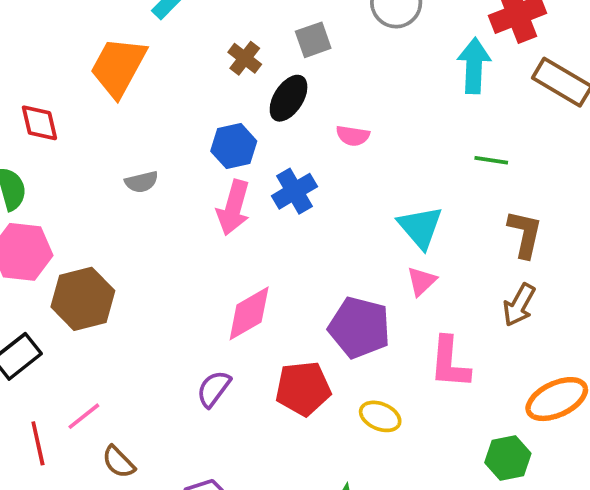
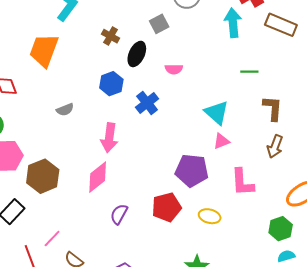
gray square: (313, 40) -> (159, 24), moved
pink arrow: (233, 208) -> (109, 138), moved
pink triangle: (422, 281) -> (221, 141), turned 30
pink diamond: (249, 313) -> (98, 177), moved

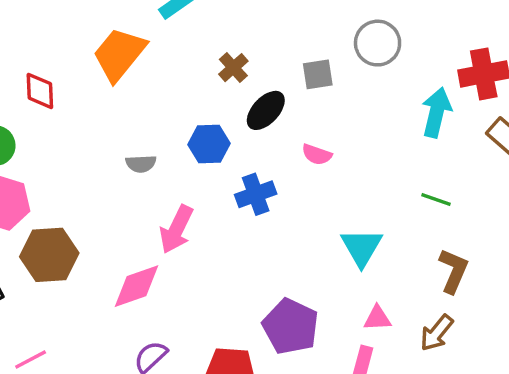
gray semicircle: (65, 110) -> (141, 164), moved
pink triangle: (221, 141) -> (377, 318), moved

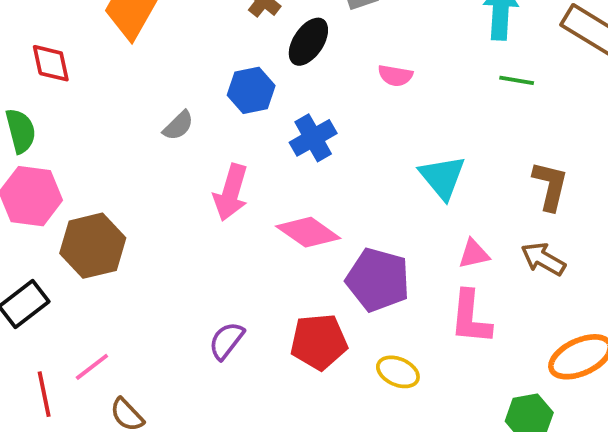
pink semicircle: (317, 155) -> (395, 76), moved
gray semicircle: (141, 164) -> (178, 126), turned -32
green line: (436, 200) -> (517, 80), moved
pink diamond: (136, 286) -> (308, 232), moved, turned 64
brown arrow: (437, 333) -> (543, 259), turned 90

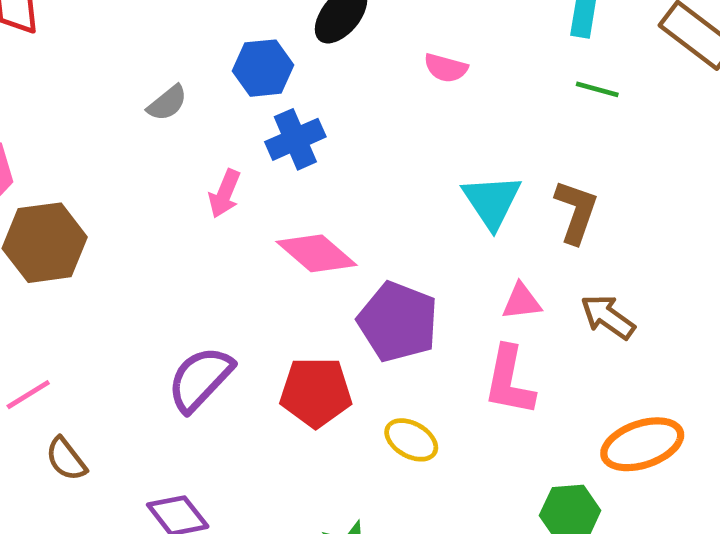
blue cross: (313, 138) -> (295, 139), moved
brown L-shape: (550, 186) -> (576, 212), moved
pink arrow: (231, 192) -> (225, 194), size x0.7
purple semicircle: (226, 341) -> (200, 379), size x1.4

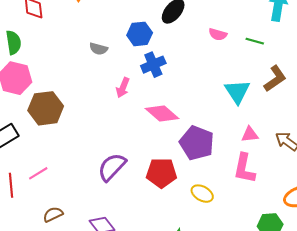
green line: (597, 89) -> (255, 41), moved
gray semicircle: (167, 103) -> (98, 49), turned 54
brown L-shape: (576, 212) -> (275, 79), moved, turned 36
brown semicircle: (66, 459) -> (53, 214), moved, turned 102

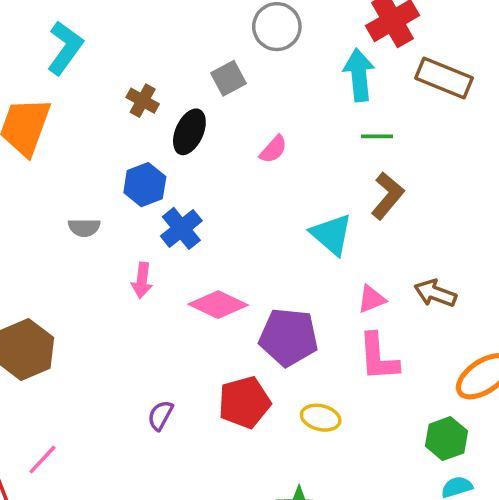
pink semicircle: (218, 34) -> (273, 149), turned -48
green line: (255, 41) -> (377, 136), moved
purple semicircle: (112, 167) -> (160, 415), size x0.6

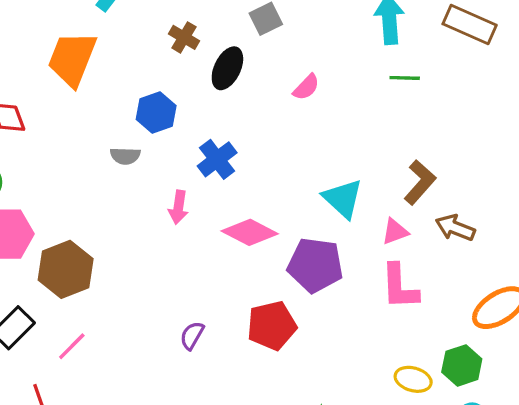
blue hexagon: (145, 185) -> (156, 112), moved
brown L-shape: (387, 196) -> (420, 182), moved
cyan triangle: (331, 234) -> (343, 199), moved
yellow ellipse: (321, 418) -> (413, 379), moved
pink line: (42, 460) -> (72, 346), moved

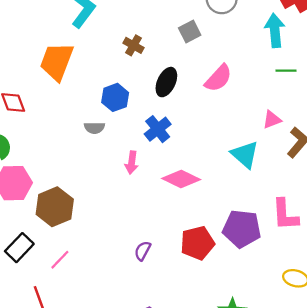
black ellipse: (227, 68) -> (166, 82), moved
pink semicircle: (306, 87) -> (218, 78), size x1.5
pink triangle: (395, 232) -> (272, 120), moved
purple pentagon: (315, 265) -> (242, 229), moved

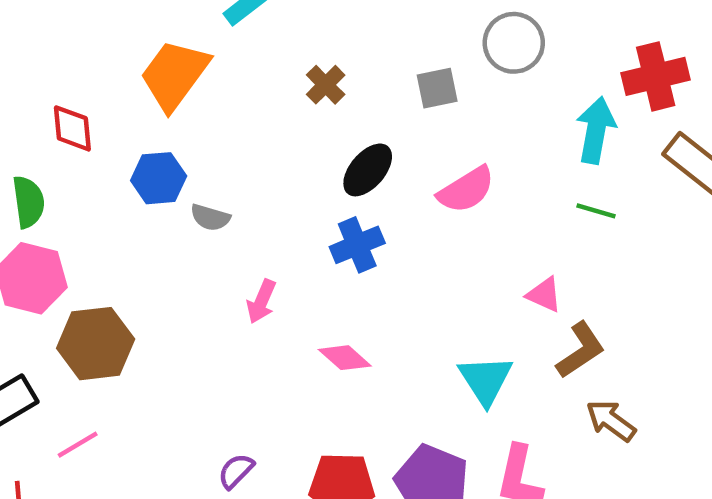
blue hexagon: (115, 97) -> (159, 178), moved
pink triangle: (272, 120) -> (544, 295), turned 30
blue cross: (158, 129) -> (357, 245), moved
cyan triangle: (245, 155) -> (485, 380), moved
pink diamond: (181, 179) -> (345, 358), size x0.7

